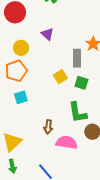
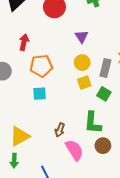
yellow circle: (21, 48) -> (82, 63), moved
pink semicircle: (67, 142) -> (74, 150), turned 35

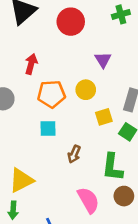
yellow circle: (82, 63) -> (86, 90), moved
brown arrow: (60, 130) -> (74, 154), moved

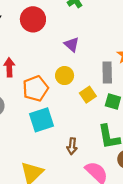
cyan square: (48, 128) -> (42, 120), size x1.5
brown arrow: (74, 154) -> (72, 146), moved

